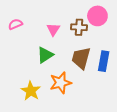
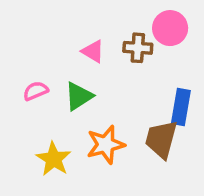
pink semicircle: (15, 24) -> (36, 91), moved
pink triangle: (53, 29) -> (93, 51), turned -32
brown trapezoid: (81, 58) -> (161, 139), moved

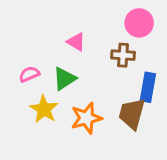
brown cross: (138, 48) -> (123, 55), moved
yellow star: (54, 159) -> (44, 109), moved

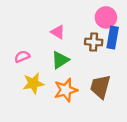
green triangle: (64, 79) -> (60, 60), moved
blue rectangle: (148, 87) -> (113, 38), moved
yellow star: (44, 109) -> (33, 83), turned 30

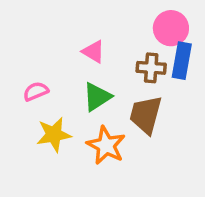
brown trapezoid: (100, 87) -> (146, 115), moved
orange star: (66, 90) -> (106, 145), turned -30

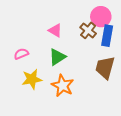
brown cross: (151, 68) -> (88, 30), moved, turned 35
brown trapezoid: (146, 115) -> (105, 68), moved

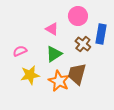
pink circle: (101, 17) -> (78, 16), moved
brown cross: (88, 30) -> (83, 44), moved
brown trapezoid: (105, 68) -> (77, 74), moved

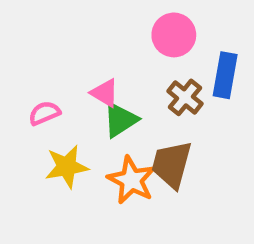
pink triangle: (52, 29) -> (105, 93), moved

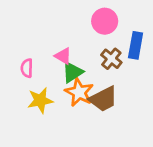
pink semicircle: (44, 113) -> (27, 68), turned -66
brown trapezoid: (172, 164) -> (103, 99), turned -132
orange star: (131, 180) -> (79, 92), moved

